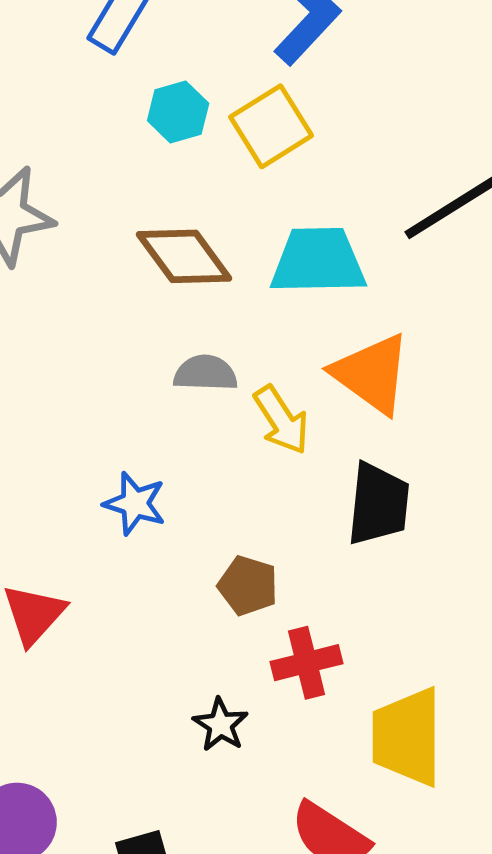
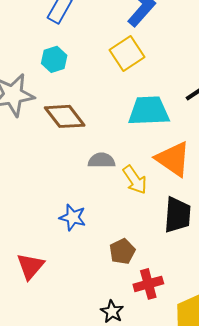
cyan hexagon: (178, 112) -> (54, 59), moved
brown diamond: (184, 256) -> (65, 116), moved
brown pentagon: (248, 586) -> (122, 251), turned 30

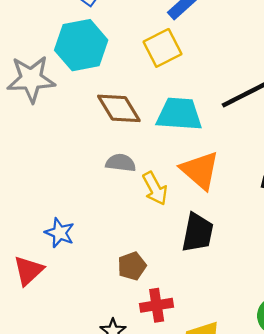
cyan hexagon: (54, 59) -> (81, 45), size x1.8
brown diamond: (65, 116) -> (119, 108), moved
blue star: (73, 217) -> (60, 233), moved

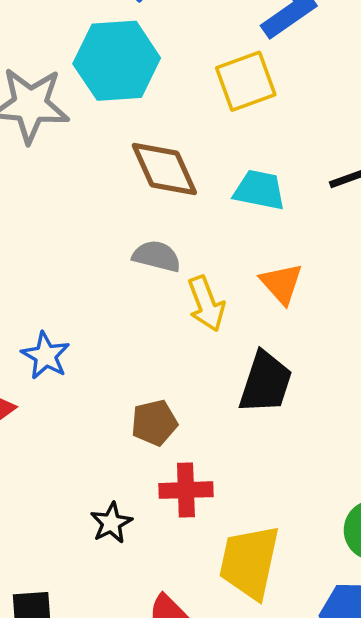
cyan trapezoid: (179, 114) -> (259, 190), size x0.7
orange triangle: (200, 170) -> (281, 283), size x0.7

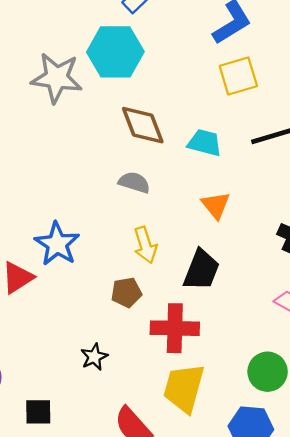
yellow square: (246, 81) -> (238, 76), moved
yellow arrow: (206, 304) -> (145, 245), moved
blue star: (46, 356) -> (57, 244), size x1.4
red cross: (186, 490) -> (175, 328), moved, size x1.4

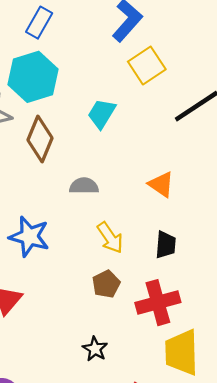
brown diamond: (143, 125) -> (40, 139), moved, turned 60
cyan trapezoid: (205, 143) -> (102, 114), moved, turned -56
blue star: (57, 244) -> (29, 237), moved
black trapezoid: (201, 270) -> (166, 245), size x0.7

